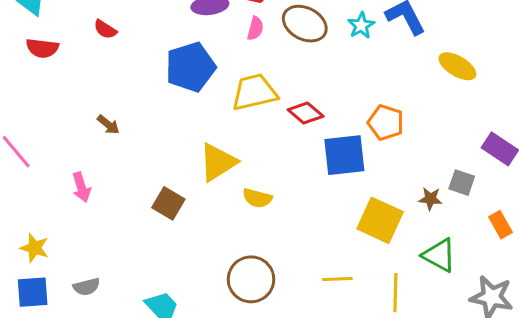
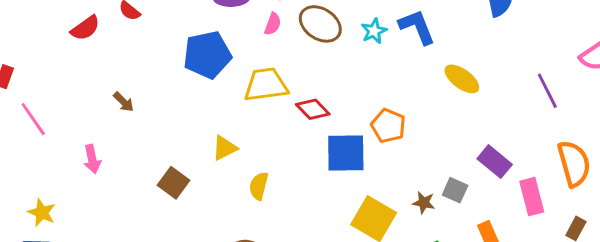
red semicircle: (42, 48) -> (85, 28), moved, turned -48
yellow triangle: (218, 162) -> (224, 148), size x0.7
yellow semicircle: (257, 198) -> (259, 186), turned 84

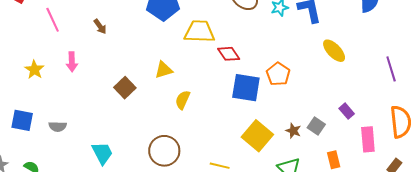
pink line: (33, 119) -> (53, 20), moved
purple rectangle: (495, 162) -> (347, 111), size x0.7
yellow star: (42, 213) -> (34, 70), moved

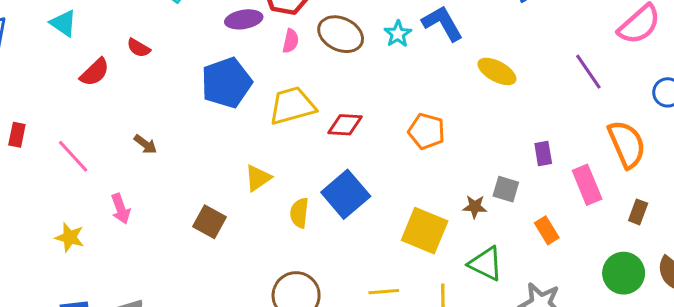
red diamond: (229, 54) -> (345, 125), turned -35
blue square: (246, 88) -> (346, 194), moved, turned -32
purple rectangle: (347, 111) -> (543, 153), turned 49

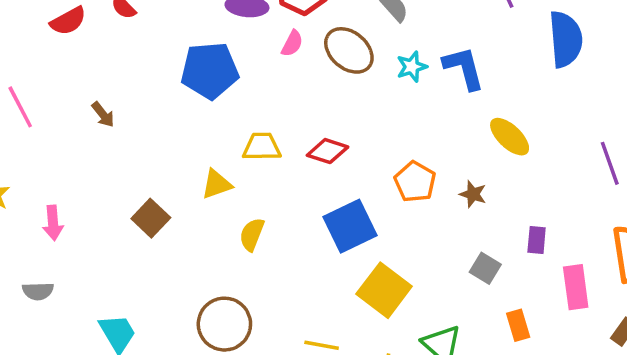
yellow trapezoid: (292, 106) -> (262, 147), moved, size x0.7
blue square: (346, 194) -> (350, 226), moved
brown star: (475, 207) -> (473, 194), moved
pink arrow: (121, 209) -> (53, 223), moved

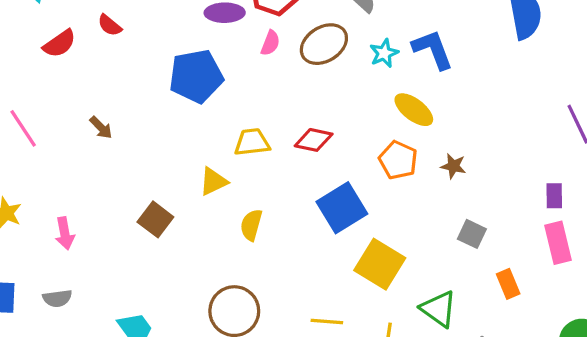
brown ellipse: (349, 50) -> (324, 44), turned -66
yellow ellipse: (510, 137) -> (414, 110), moved
purple rectangle: (537, 240) -> (554, 196), moved

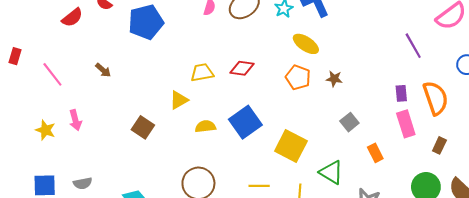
blue pentagon: (196, 76) -> (146, 22), moved
blue square: (342, 208) -> (245, 122), moved
yellow semicircle: (251, 225) -> (205, 126), turned 72
pink arrow: (65, 233) -> (75, 120), moved
gray square: (472, 234) -> (349, 122), turned 30

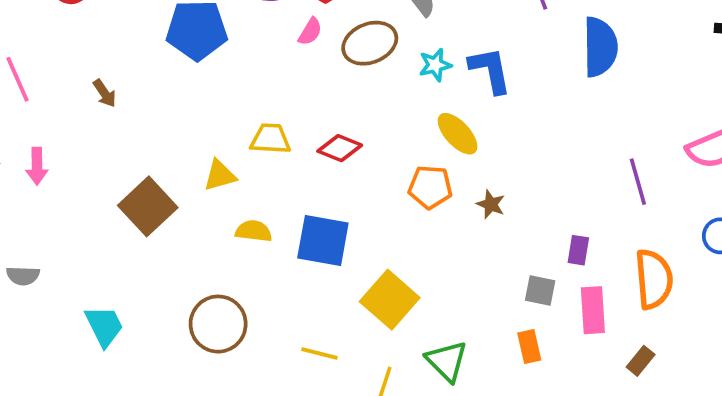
orange pentagon: (298, 77) -> (430, 187), turned -30
purple rectangle: (401, 93) -> (578, 250), moved
blue square: (245, 122) -> (323, 240), turned 32
gray square: (349, 122) -> (540, 291), moved, turned 36
brown square: (143, 127) -> (148, 206), size x1.4

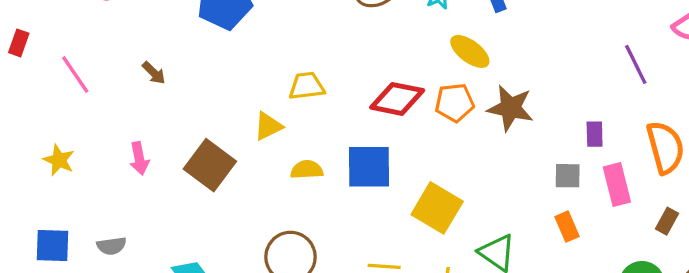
red diamond: (340, 148) -> (397, 99), moved, size x1.4
pink arrow: (37, 166) -> (139, 158), moved
brown star: (491, 204) -> (510, 108), size x1.8

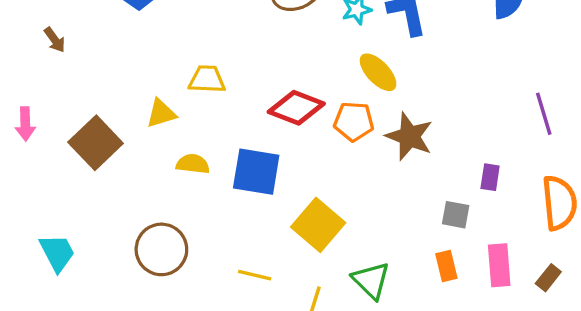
pink rectangle: (617, 184) -> (499, 265), moved

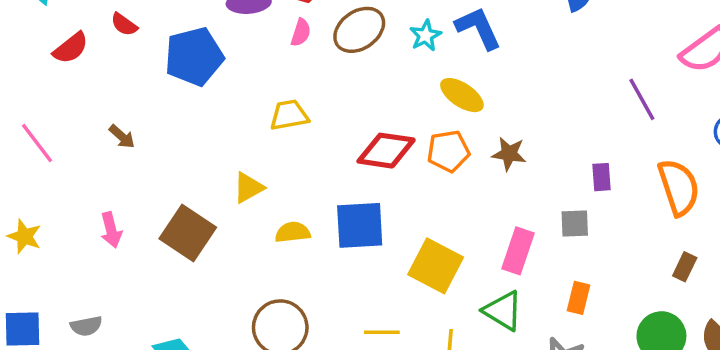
yellow trapezoid: (207, 79) -> (289, 115), moved
brown star: (409, 136) -> (509, 154), size x0.7
pink rectangle: (499, 265) -> (518, 251), moved, turned 36
orange rectangle: (446, 266) -> (579, 298), moved, turned 40

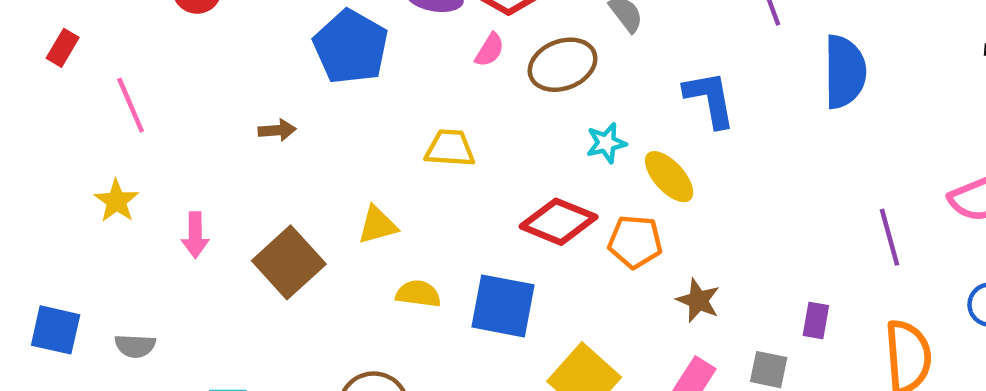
cyan star: (425, 36) -> (606, 143), moved
blue pentagon: (194, 57) -> (351, 47), turned 30
brown arrow: (122, 137) -> (277, 130), moved, turned -60
brown star: (509, 154) -> (698, 300), moved
yellow star: (24, 236) -> (116, 201), moved

